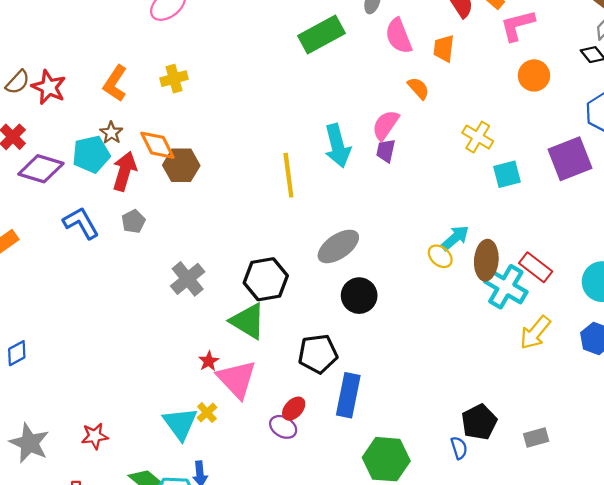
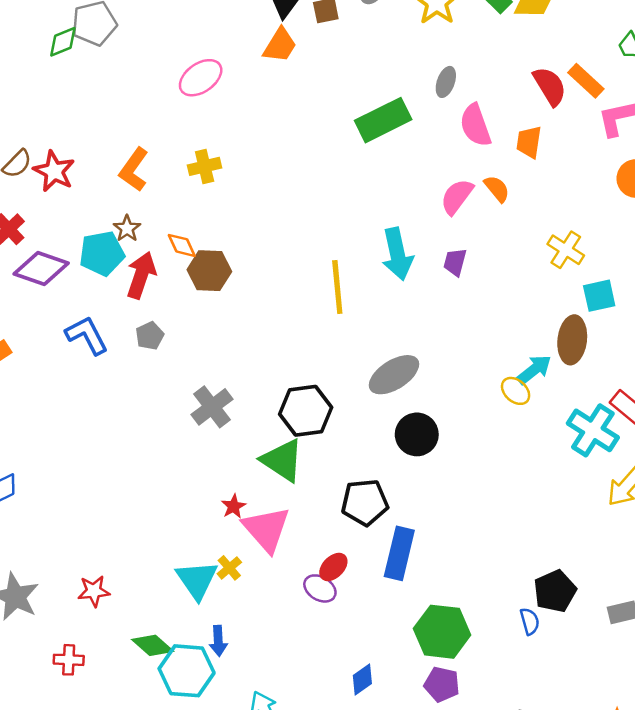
pink semicircle: (385, 125) -> (457, 197), moved
orange diamond: (157, 145) -> (182, 245), size x0.7
brown ellipse: (486, 260) -> (572, 340), moved

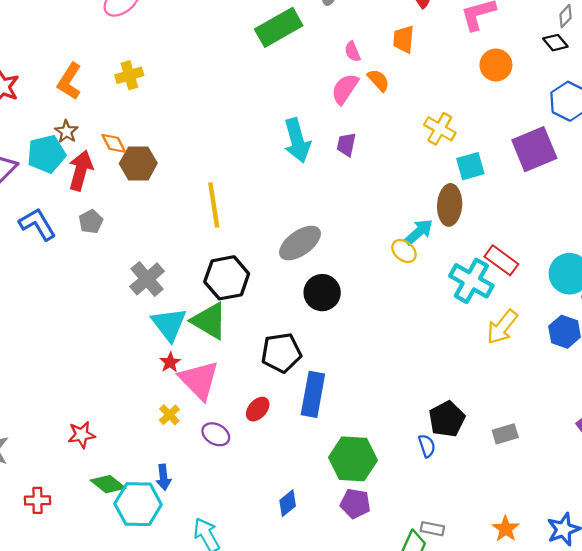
pink semicircle: (475, 125) -> (353, 52), moved, size x0.6
yellow line: (337, 287) -> (214, 205), moved
cyan triangle: (197, 580) -> (169, 324), moved
purple ellipse: (320, 588) -> (216, 434), moved
red star: (94, 591) -> (81, 435), moved

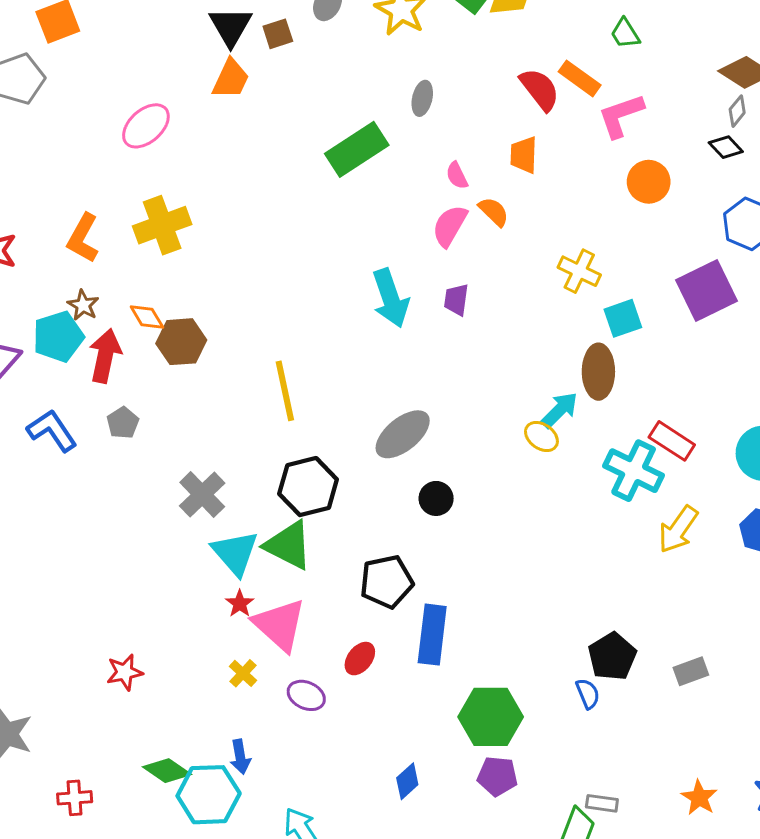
yellow cross: (129, 75) -> (162, 225), size x1.5
black circle: (322, 293) -> (436, 498), size x0.7
red star: (81, 435) -> (125, 672), moved

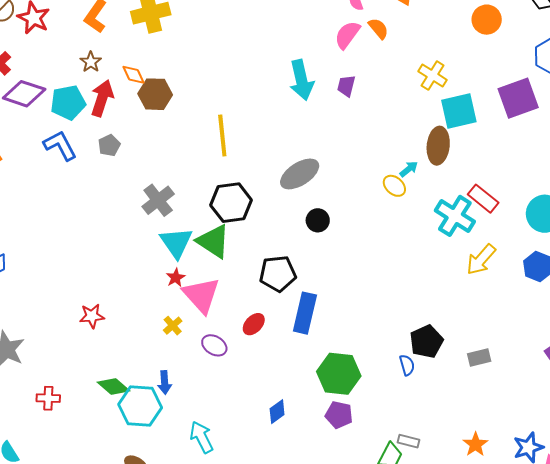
cyan square: (623, 318) -> (459, 111), size x1.4
cyan pentagon: (58, 337) -> (68, 103), moved
cyan arrow: (560, 410) -> (409, 169), size x0.7

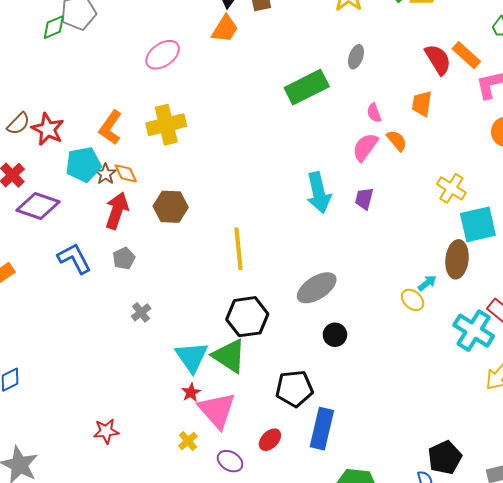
orange diamond: (133, 75) -> (126, 173), moved
cyan pentagon: (68, 103) -> (83, 164), moved
gray cross: (158, 200) -> (141, 312), moved, size x0.6

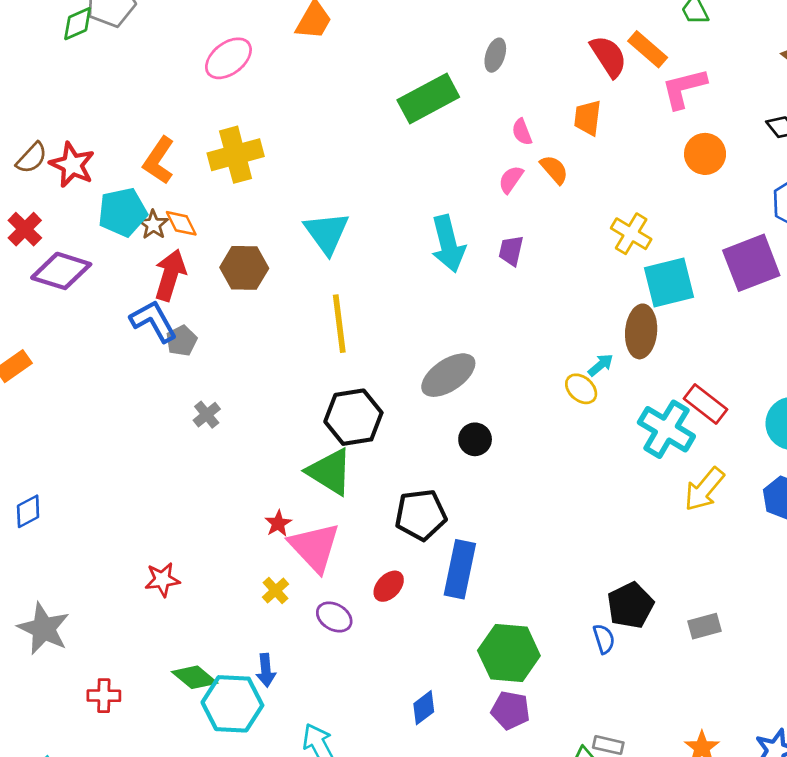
pink semicircle: (365, 147) -> (511, 179), size x0.7
blue L-shape: (74, 258) -> (153, 321), moved
cyan triangle: (192, 357) -> (327, 233), moved

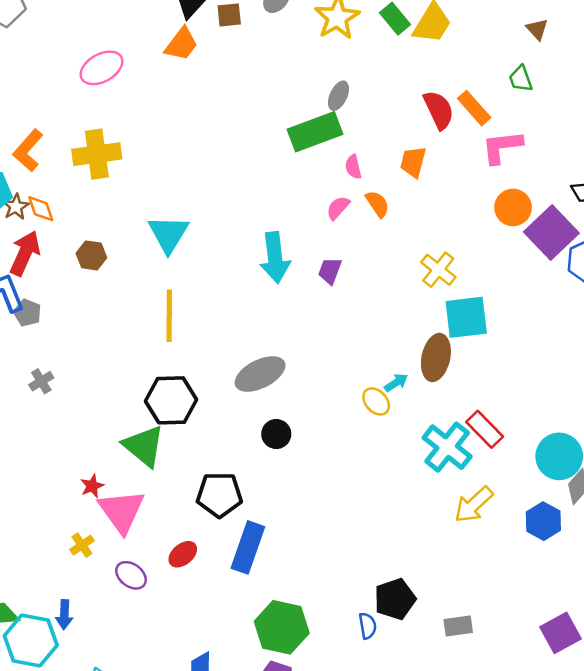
green rectangle: (428, 99) -> (315, 132), moved
purple square: (751, 263) -> (551, 233), moved, turned -30
brown hexagon: (244, 268) -> (91, 255), size x0.7
gray pentagon: (181, 341) -> (27, 313), turned -30

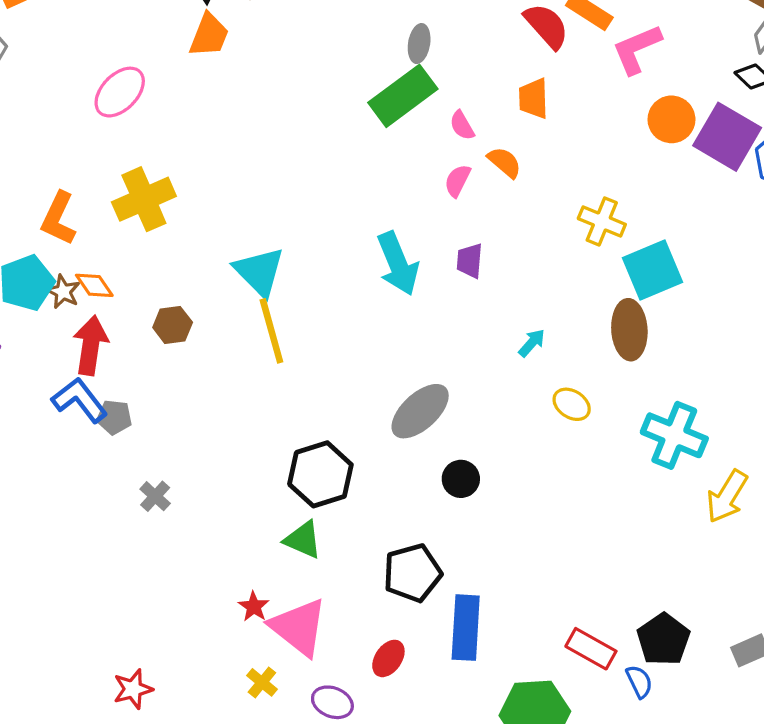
yellow line: (169, 316) -> (271, 331), moved
cyan arrow: (396, 383) -> (532, 343), moved
red rectangle: (485, 429) -> (591, 649), moved
green triangle: (144, 446) -> (303, 540), size x0.7

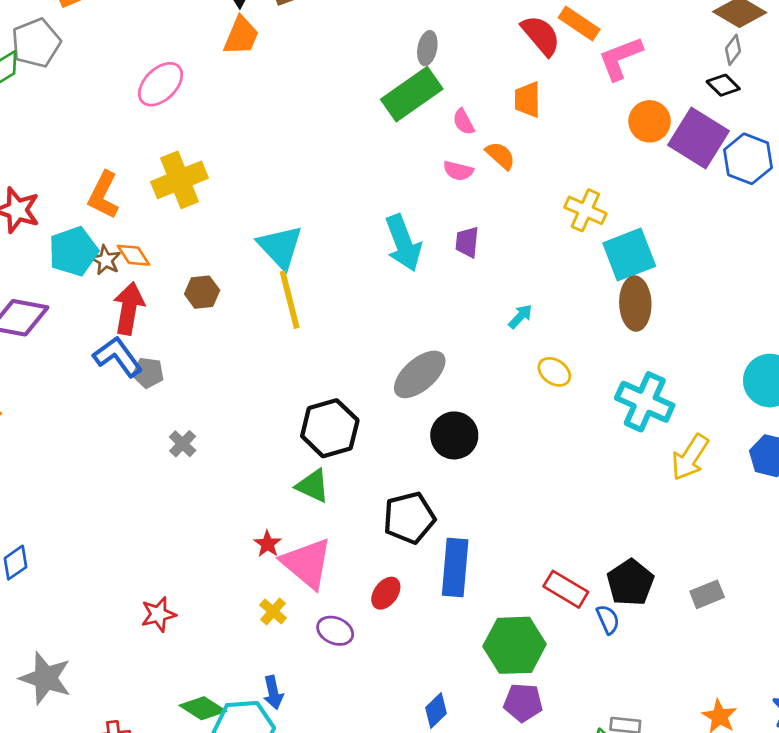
pink semicircle: (458, 181) -> (458, 171), turned -104
brown ellipse: (629, 330) -> (635, 304), moved
black circle: (461, 479) -> (454, 435), size x1.4

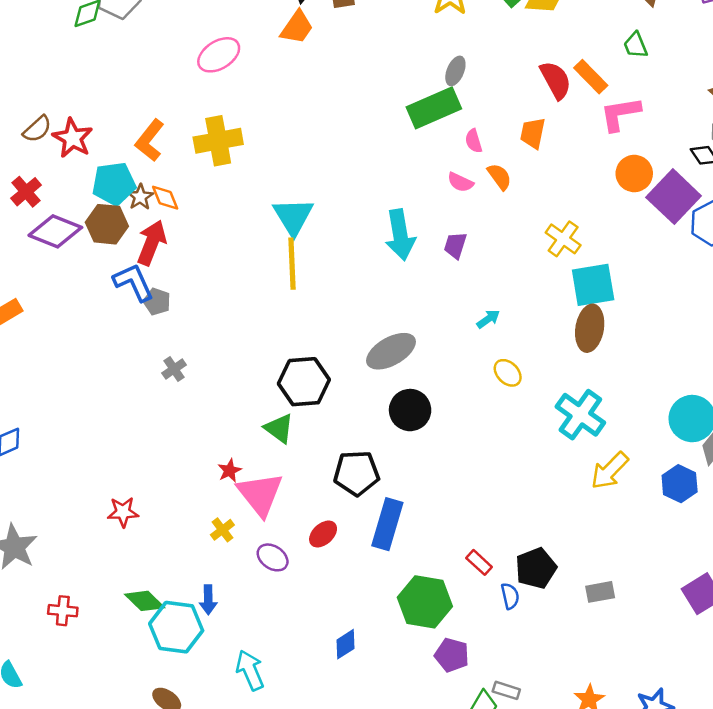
brown hexagon: (202, 292) -> (107, 224), moved, size x1.4
red rectangle: (566, 589) -> (479, 562), size x0.7
purple pentagon: (523, 702) -> (452, 655), moved

